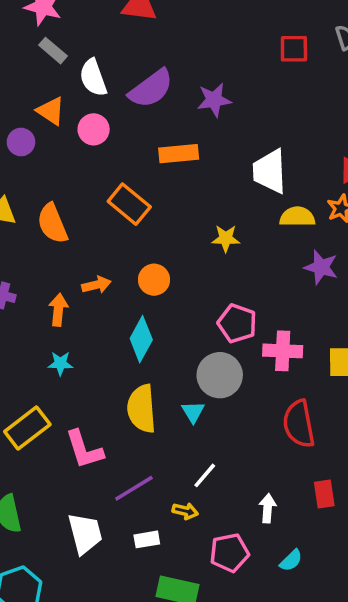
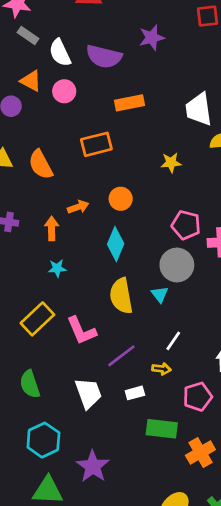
purple semicircle: (151, 89) -> (104, 56), turned 56
purple star: (214, 100) -> (152, 38), moved
orange rectangle: (129, 204) -> (96, 144), turned -48

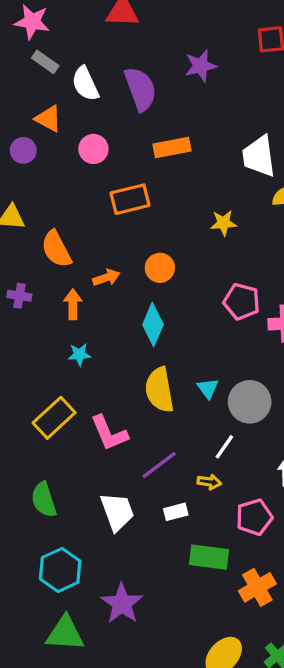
purple semicircle: (104, 56) -> (140, 89), turned -124
pink circle: (64, 91) -> (93, 149), moved
orange semicircle: (41, 165) -> (56, 249), moved
gray circle: (177, 265) -> (250, 402), moved

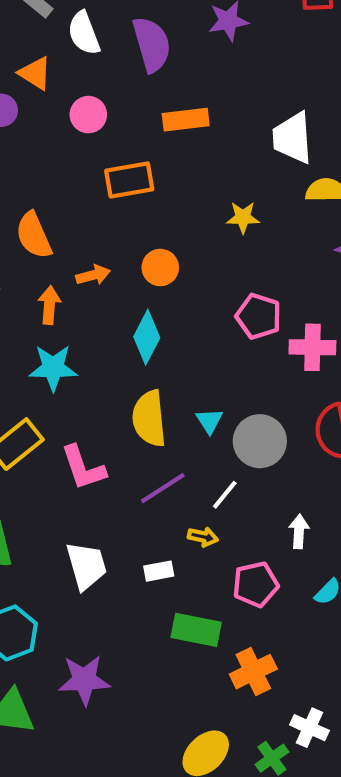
cyan star: (79, 354) -> (53, 368), size x1.6
purple line: (159, 465) -> (163, 488), moved
purple star: (122, 604) -> (84, 680), turned 30

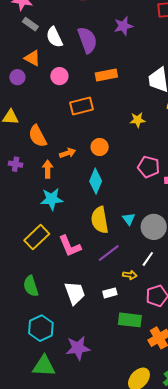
white line: (225, 495) -> (148, 259), moved

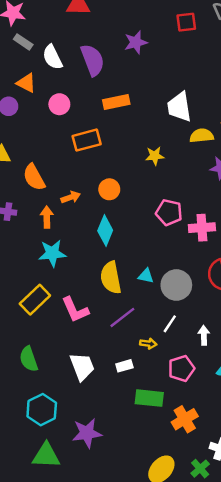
cyan triangle: (129, 219) -> (146, 276), turned -40

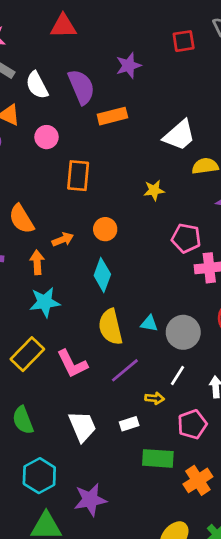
orange rectangle: (116, 102) -> (112, 116), moved
white trapezoid: (179, 107) -> (179, 135), turned -120
orange rectangle: (87, 140) -> (78, 176), turned -68
pink pentagon: (169, 212) -> (186, 238), moved

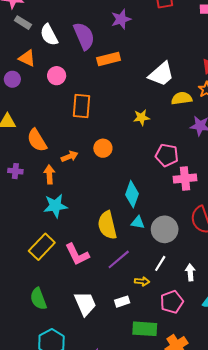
cyan diamond: (102, 275) -> (132, 194), moved

